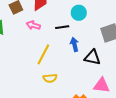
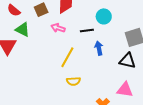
black triangle: (92, 57) -> (127, 61), moved

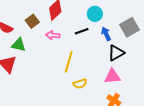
blue arrow: (99, 48) -> (106, 34), moved
black triangle: (127, 61) -> (116, 53), moved, turned -30
pink triangle: (125, 90) -> (112, 76), moved

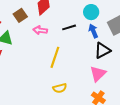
cyan circle: (95, 14) -> (91, 12), moved
pink triangle: (112, 76) -> (98, 74), turned -42
yellow semicircle: (80, 84) -> (60, 88), moved

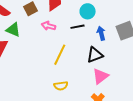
cyan circle: (91, 12) -> (88, 11), moved
black triangle: (103, 50) -> (95, 55), moved

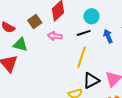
yellow line: (60, 55) -> (81, 57), moved
black triangle: (95, 55) -> (91, 80), moved

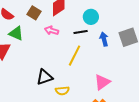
brown square: (35, 21) -> (34, 13), turned -32
black triangle: (91, 80) -> (44, 77), moved

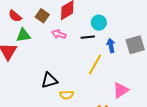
green triangle: (16, 33) -> (23, 35), turned -35
yellow line: (74, 56) -> (95, 64), moved
pink triangle: (102, 82) -> (121, 90), moved

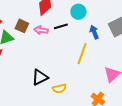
brown square: (42, 16) -> (22, 26), moved
black line: (88, 37) -> (61, 26), moved

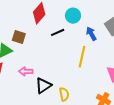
pink arrow: (41, 30) -> (26, 71), moved
yellow semicircle: (59, 89) -> (64, 94), turned -80

